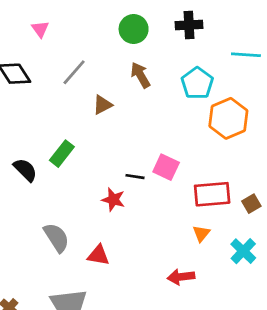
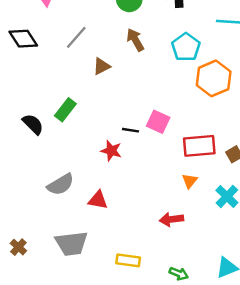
gray semicircle: (56, 238) -> (61, 184), turned 92

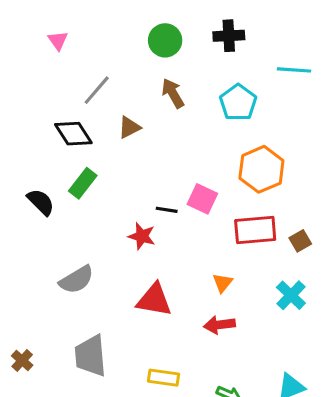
black diamond: (23, 39) -> (73, 134), moved
orange hexagon: (214, 78) -> (261, 169), moved
orange triangle: (190, 181) -> (223, 283), moved
red triangle: (98, 200) -> (154, 300), moved, size x1.4
gray trapezoid: (71, 243) -> (90, 356), turned 92

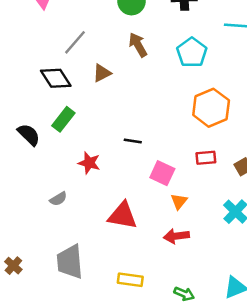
pink square: (202, 199) -> (162, 173), moved
red rectangle: (255, 230) -> (206, 158), size x0.6
red star: (142, 236) -> (89, 163), moved
gray semicircle: (77, 280) -> (58, 199), size x0.6

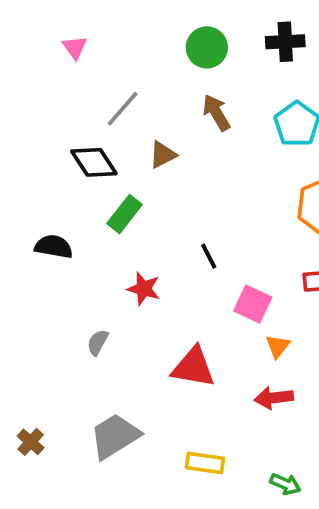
green rectangle: (63, 119) -> (124, 214), moved
black semicircle: (29, 135) -> (54, 247), turned -35
black line: (133, 141) -> (209, 256), turned 54
gray semicircle: (58, 199) -> (98, 342), turned 150
gray trapezoid: (70, 262) -> (115, 436), turned 63

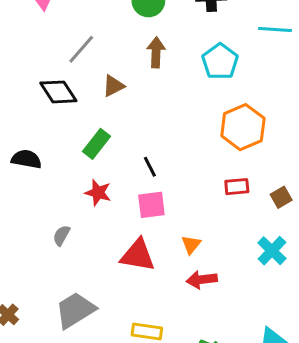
brown arrow: (216, 113) -> (156, 52), turned 32
green rectangle: (124, 214) -> (97, 144), moved
pink square: (253, 304) -> (151, 205), moved, turned -32
orange triangle: (278, 346) -> (191, 245), moved

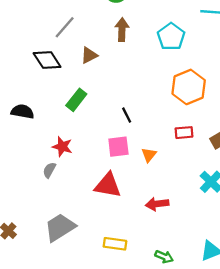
black line: (150, 167) -> (127, 115), moved
red star: (98, 193) -> (62, 147), moved
orange triangle: (191, 245) -> (149, 155), moved

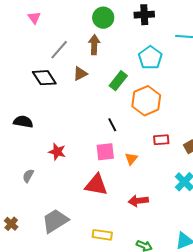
brown arrow: (122, 30) -> (94, 45), moved
orange hexagon: (189, 87) -> (146, 101), moved
green rectangle: (76, 100) -> (118, 81), moved
gray semicircle: (49, 170) -> (28, 176), moved

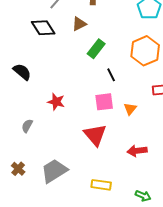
green rectangle: (118, 81) -> (96, 49), moved
black semicircle: (23, 122) -> (22, 72), turned 30
red triangle: (96, 185) -> (95, 135), turned 40
brown cross: (11, 224) -> (18, 169), moved

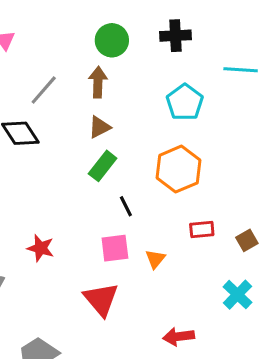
brown triangle: (79, 24) -> (99, 127), moved
red arrow: (137, 151) -> (179, 336), moved

